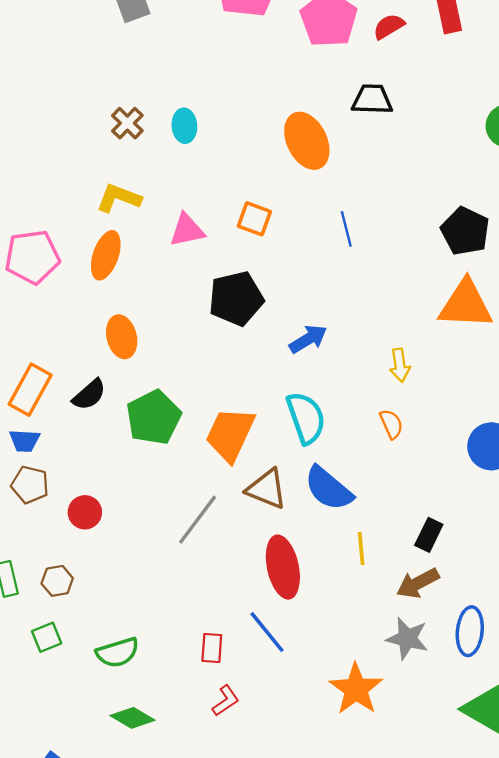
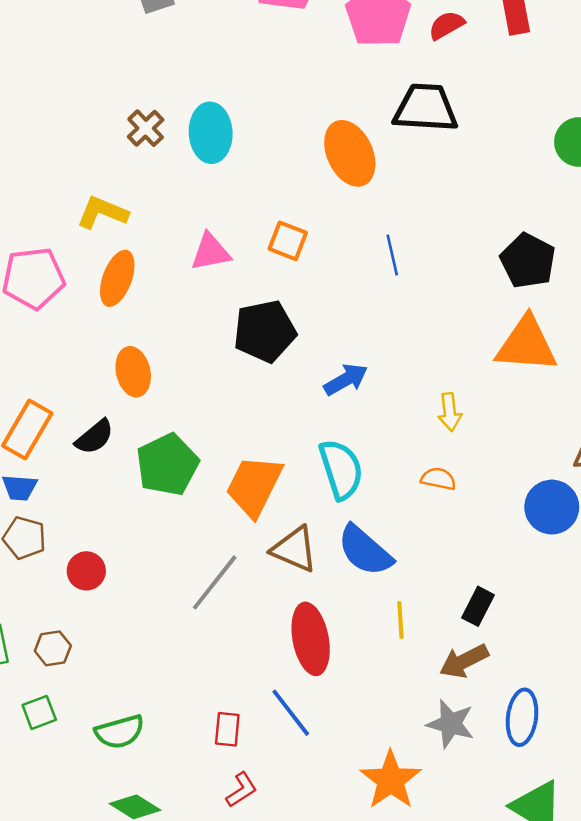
black trapezoid: (372, 99) -> (426, 108), size x1.4
cyan ellipse: (184, 126) -> (211, 133), size x1.5
yellow L-shape: (119, 198) -> (102, 212), moved
orange semicircle: (391, 424) -> (438, 479), turned -56

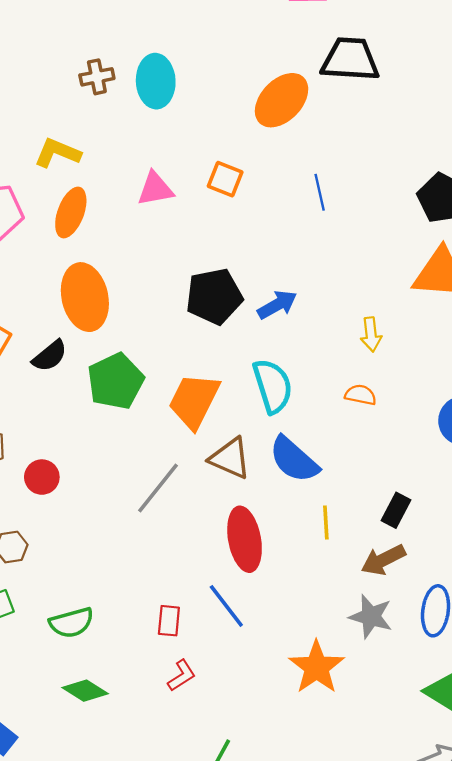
brown cross: (146, 128) -> (97, 77), turned 32
orange ellipse: (350, 153) -> (282, 100), turned 68
black pentagon: (265, 331) -> (214, 296), moved
orange ellipse: (133, 372) -> (85, 297), size x1.5

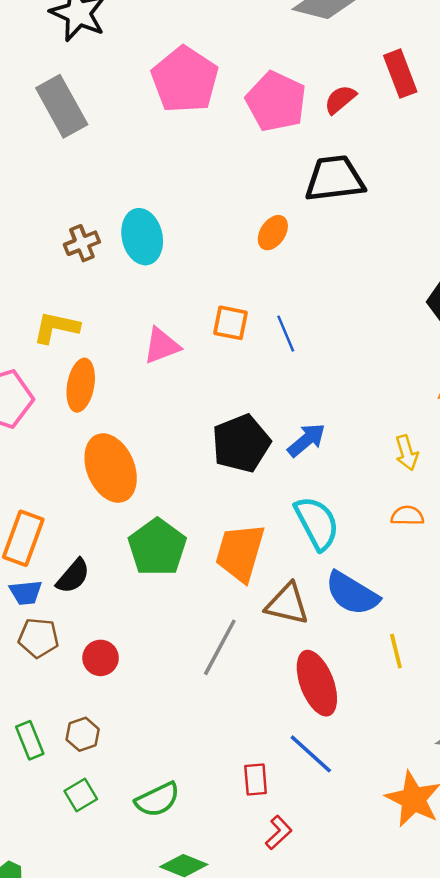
orange ellipse: (282, 100) -> (273, 233), size x0.6
blue line: (320, 192) -> (286, 334), moved
black semicircle: (50, 356) -> (73, 576), moved

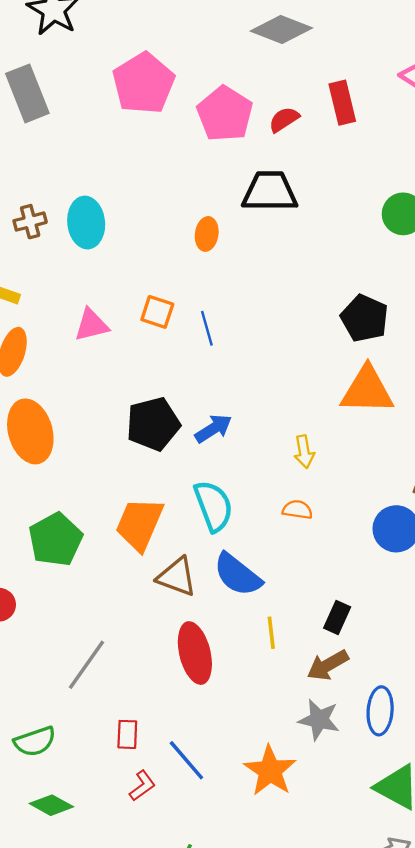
orange ellipse: (273, 233) -> (207, 234), turned -32
green pentagon: (157, 547) -> (56, 539), moved
gray line: (220, 647) -> (86, 665), moved
blue line: (311, 754) -> (186, 760), moved

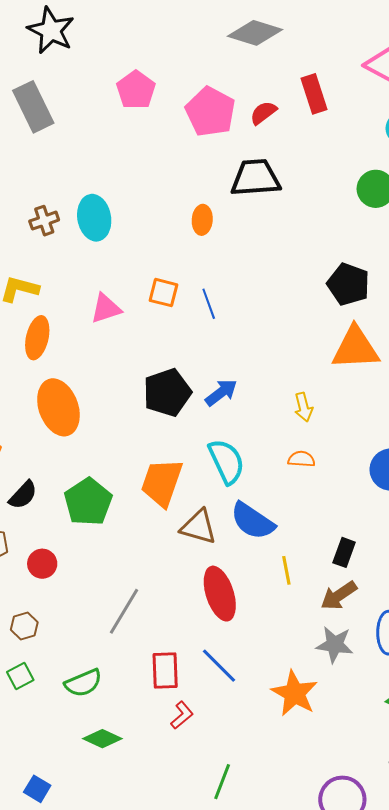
pink pentagon: (144, 83) -> (136, 90), size x0.7
red rectangle: (127, 734) -> (165, 671), size x1.4
blue line: (186, 760) -> (219, 666), moved

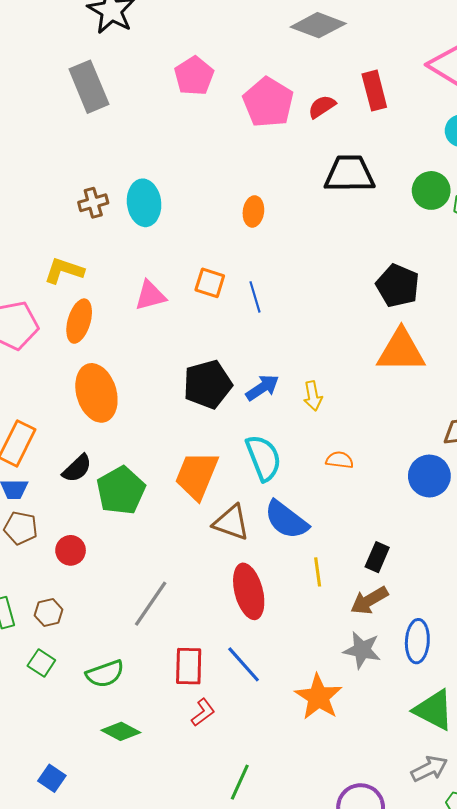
black trapezoid: (256, 178) -> (350, 174), moved
yellow arrow: (304, 407) -> (313, 396), moved
black semicircle: (23, 495) -> (77, 468), moved
green square: (20, 676) -> (41, 663), turned -32

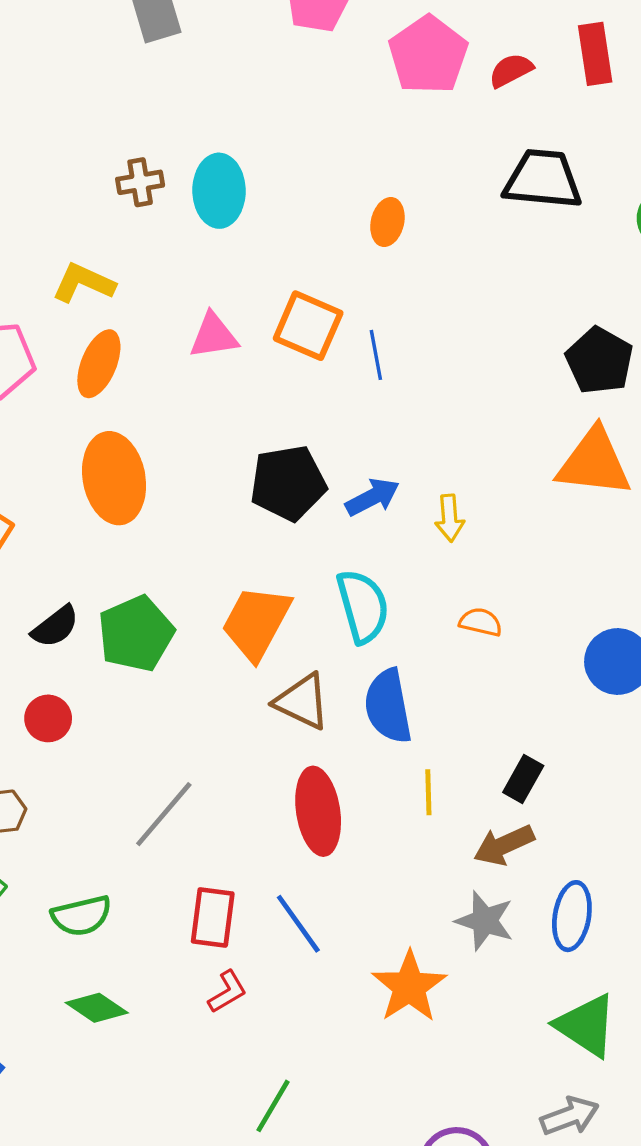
orange square: (210, 283) -> (308, 326), size x1.4
black semicircle: (77, 468) -> (55, 627), moved
blue semicircle: (286, 520) -> (388, 706), turned 36

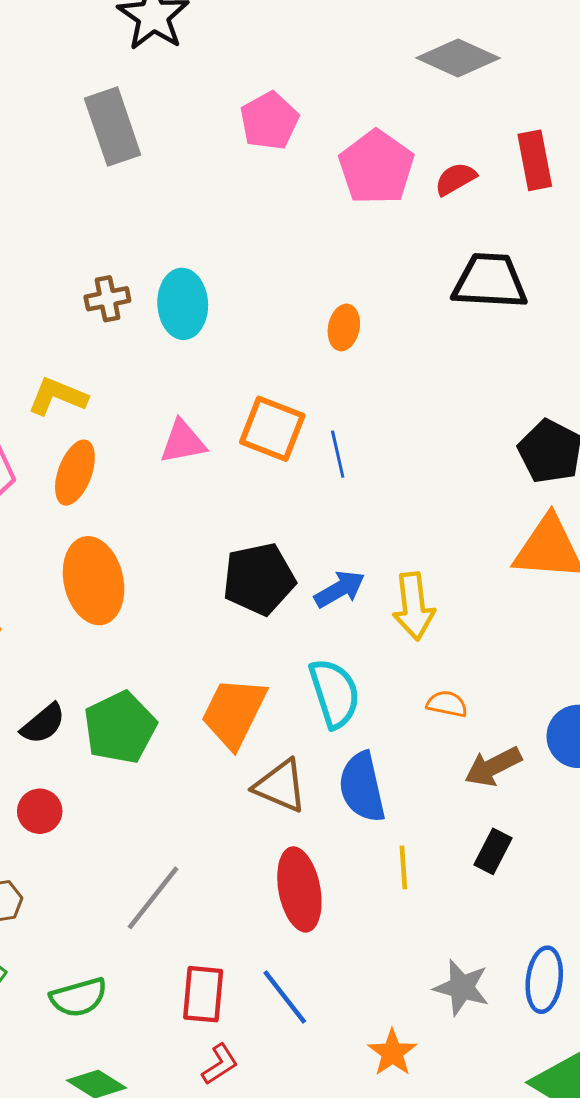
yellow arrow: (450, 518) -> (414, 606), size x1.5
brown arrow: (504, 845) -> (493, 767), moved
orange star: (409, 987) -> (392, 1053), size x0.7

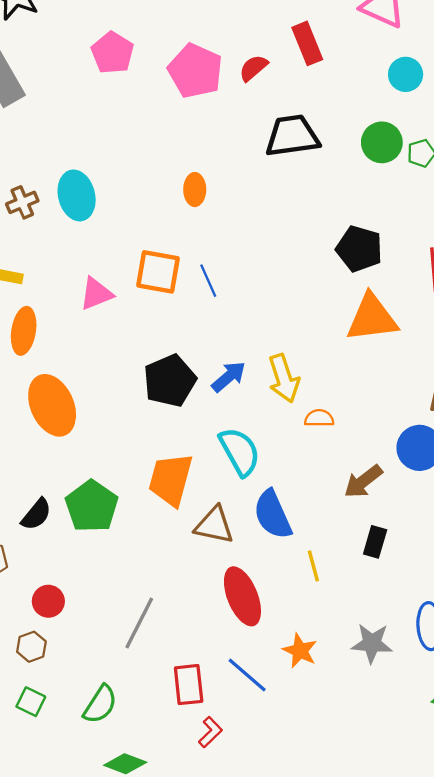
orange semicircle: (447, 704) -> (319, 418), moved
red circle: (40, 811) -> (48, 601), moved
green semicircle: (79, 997) -> (100, 704), turned -30
orange star: (392, 1053) -> (300, 651), moved

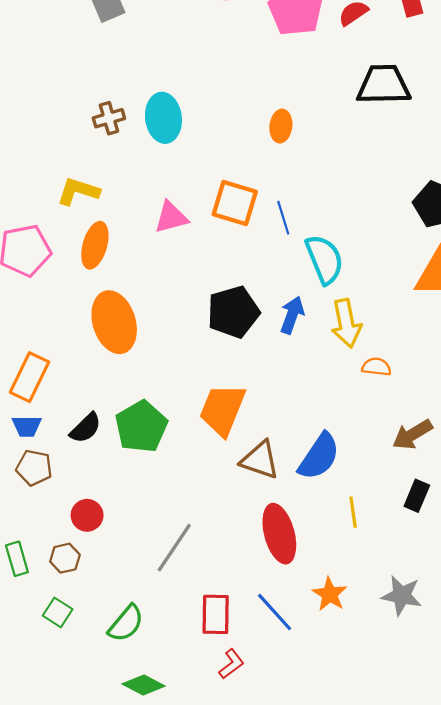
blue arrow: (229, 377) -> (292, 315), turned -36
cyan semicircle: (240, 452) -> (324, 259), moved
blue semicircle: (273, 515) -> (319, 456), turned -129

